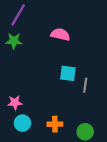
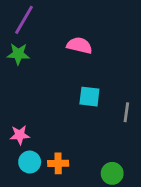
gray line: (85, 85) -> (126, 112), moved
orange cross: (55, 124) -> (58, 163), moved

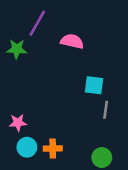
purple line: (24, 20) -> (37, 23), moved
cyan square: (89, 97) -> (94, 85), moved
gray line: (126, 112) -> (106, 110), moved

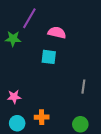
cyan square: (94, 85) -> (49, 57), moved
cyan circle: (27, 147) -> (17, 123), moved

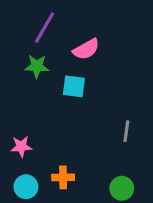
pink semicircle: (57, 33) -> (86, 49), turned 138
green star: (13, 39) -> (37, 66), moved

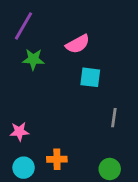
purple line: (44, 28) -> (24, 26), moved
cyan square: (74, 86) -> (90, 77), moved

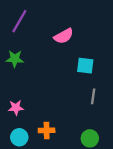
green star: (33, 59) -> (15, 59), moved
cyan square: (90, 77) -> (85, 66), moved

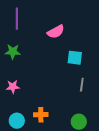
purple line: (19, 21) -> (17, 19), turned -30
pink star: (16, 108) -> (13, 87), moved

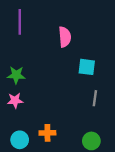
pink semicircle: (56, 32) -> (65, 37), turned -66
green star: (13, 52) -> (16, 75), moved

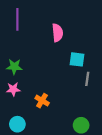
gray line: (95, 98) -> (87, 79), moved
orange cross: (47, 133) -> (42, 101), moved, turned 32

